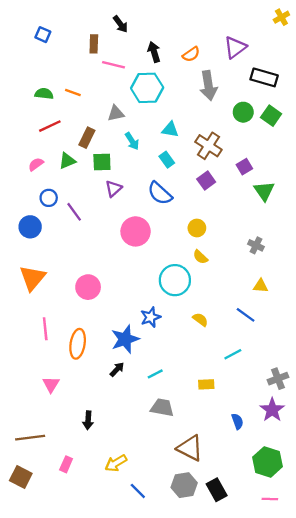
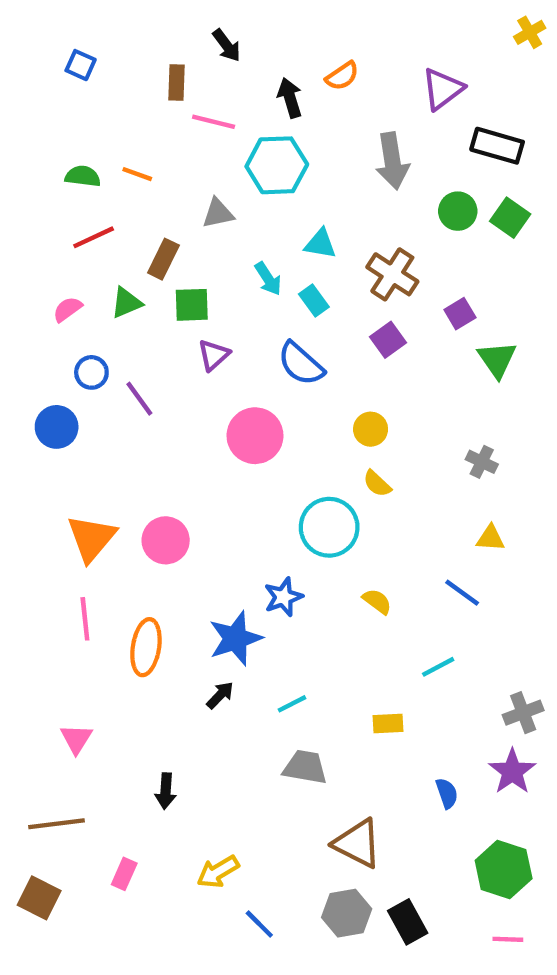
orange semicircle: (191, 54) -> (342, 76), moved
cyan arrow: (132, 141) -> (268, 279), moved
orange triangle: (32, 278) -> (91, 538), moved
pink triangle: (51, 384) -> (76, 739), moved

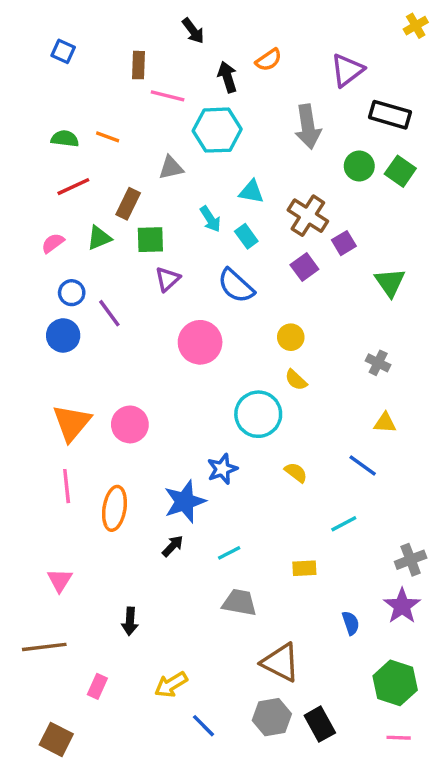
black arrow: (227, 45) -> (193, 31), moved
purple square: (460, 314) -> (344, 243), moved
blue circle: (57, 427) -> (63, 335), moved
brown square: (39, 898) -> (56, 739), moved

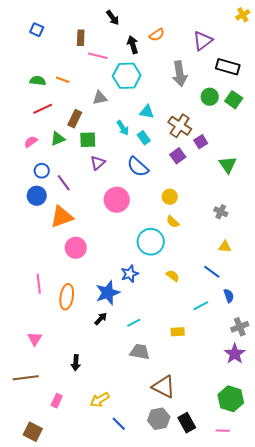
orange triangle: (72, 423) -> (62, 217), moved, turned 30
blue semicircle: (351, 623) -> (229, 296), moved
pink line: (399, 738) -> (223, 431), moved

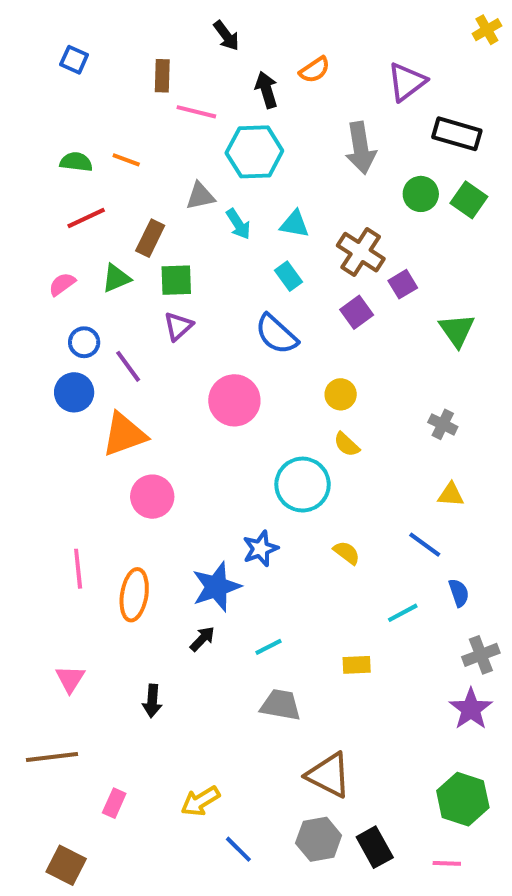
cyan arrow: (123, 128) -> (238, 224), moved
purple triangle: (98, 163) -> (178, 326), moved
black arrow: (76, 363) -> (152, 701), moved

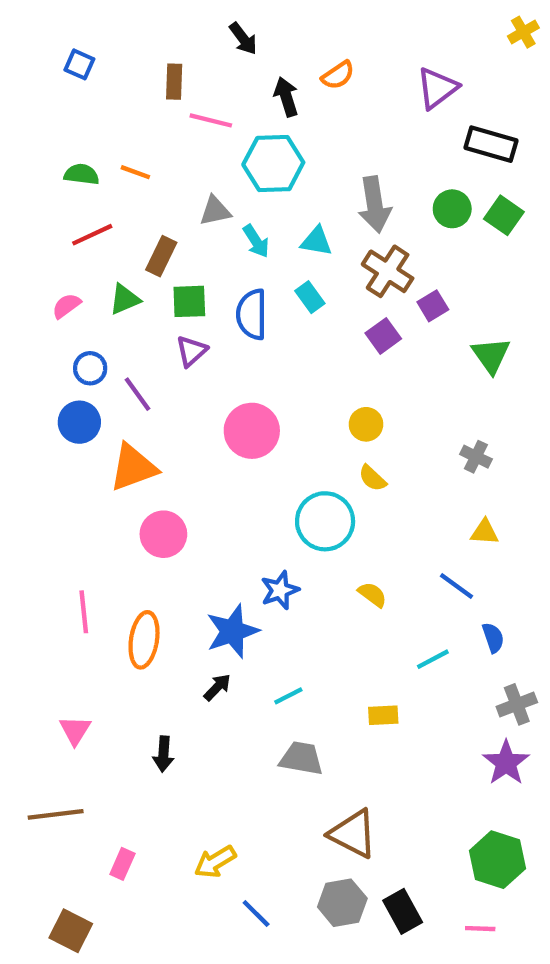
gray arrow: (361, 148) -> (375, 204), moved
blue semicircle: (276, 334) -> (252, 314), moved, turned 48

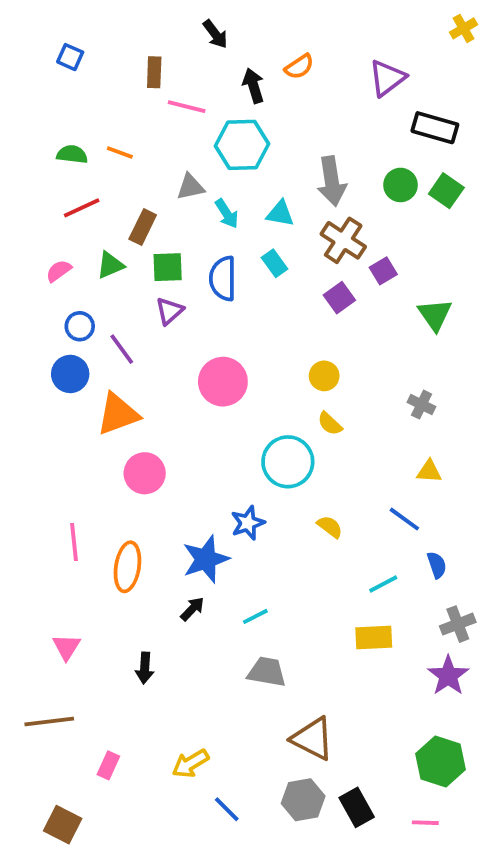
yellow rectangle: (383, 715) -> (374, 637), moved, size x1.4

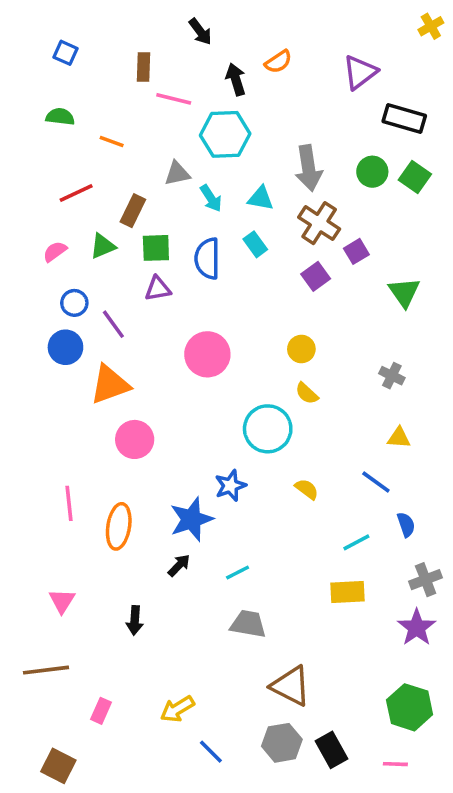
green semicircle: (72, 154) -> (60, 117), moved
purple triangle: (169, 311) -> (158, 289), turned 32

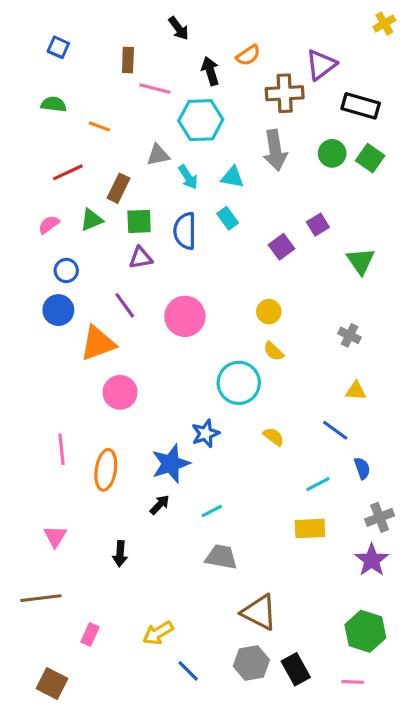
brown cross: (319, 223) -> (285, 93), moved, turned -36
purple line: (113, 324) -> (125, 305), moved

